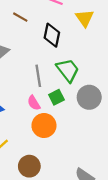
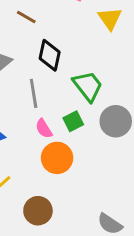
black diamond: (52, 35) -> (50, 55), moved
gray line: (38, 76) -> (34, 93), moved

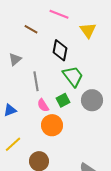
black diamond: (50, 55) -> (60, 50), moved

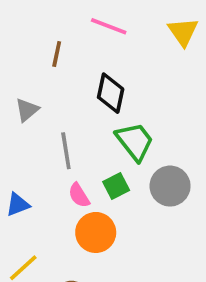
brown line: (31, 29) -> (57, 54), turned 72
yellow triangle: (88, 30) -> (183, 32), moved

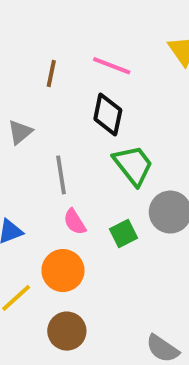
pink line: (109, 26) -> (112, 66), moved
green square: (116, 186) -> (123, 233), moved
orange circle: (96, 232) -> (63, 271), moved

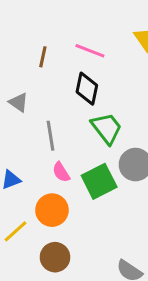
gray triangle: (20, 132) -> (19, 102), turned -45
green square: (123, 233) -> (99, 181), size x1.6

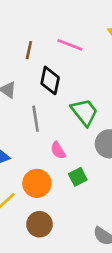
black diamond: (87, 89) -> (50, 80), moved
pink semicircle: (61, 172) -> (58, 150), moved
green square: (99, 181) -> (78, 177), moved, size x0.6

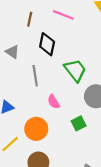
green square: (78, 177) -> (79, 123), moved

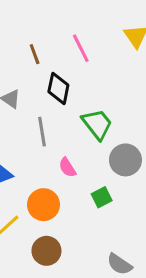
pink line: (63, 15) -> (81, 48), turned 42
brown line: (30, 19) -> (35, 54), turned -32

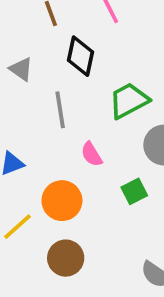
green trapezoid: (97, 124) -> (129, 101), turned -80

